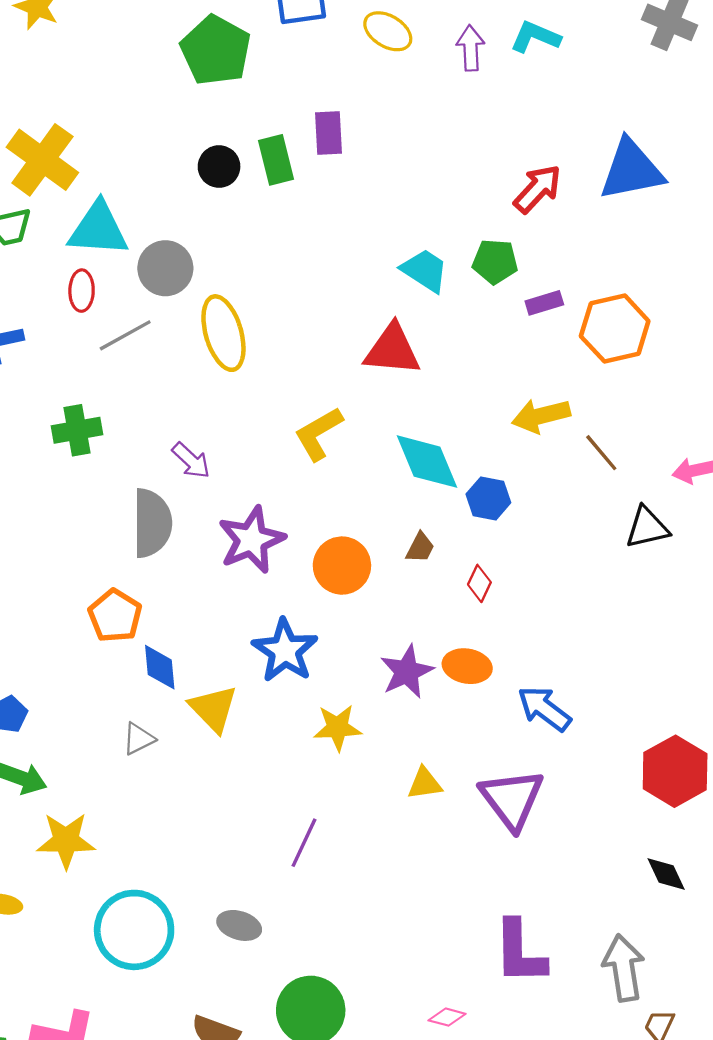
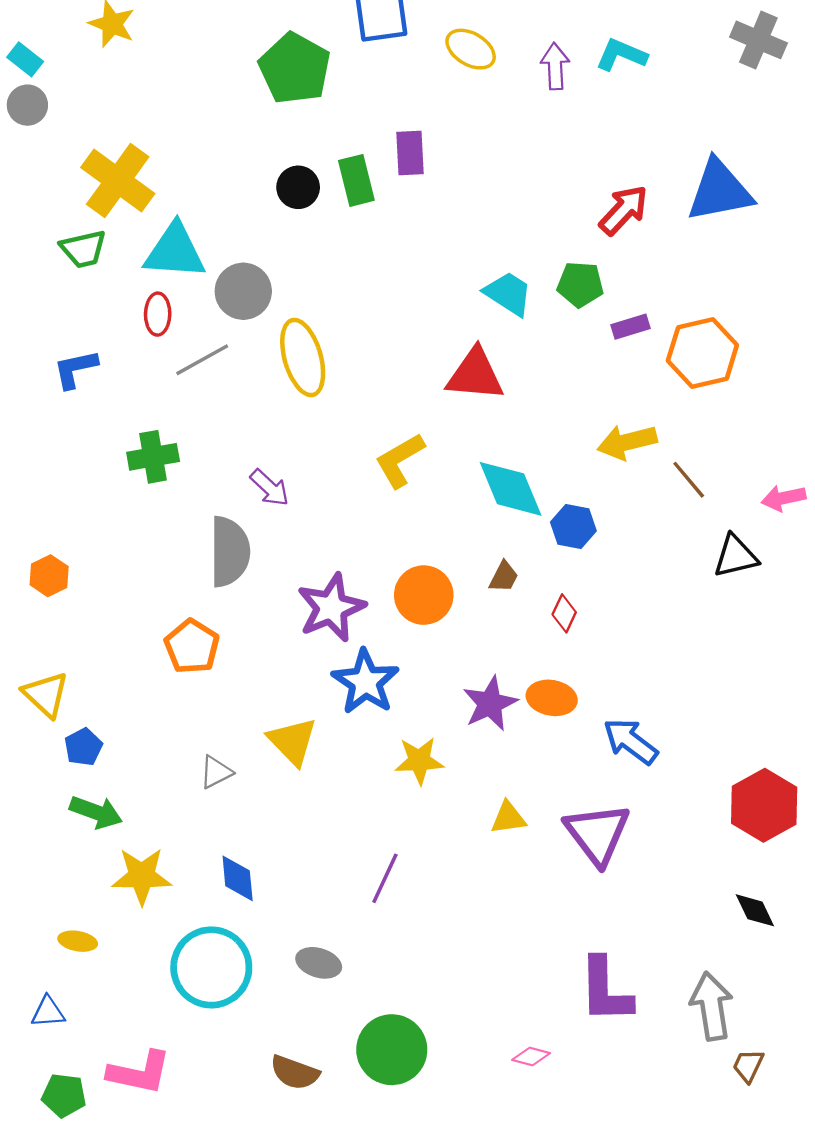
purple star: (251, 540) -> (331, 608), moved
blue diamond: (160, 667) -> (238, 878), moved

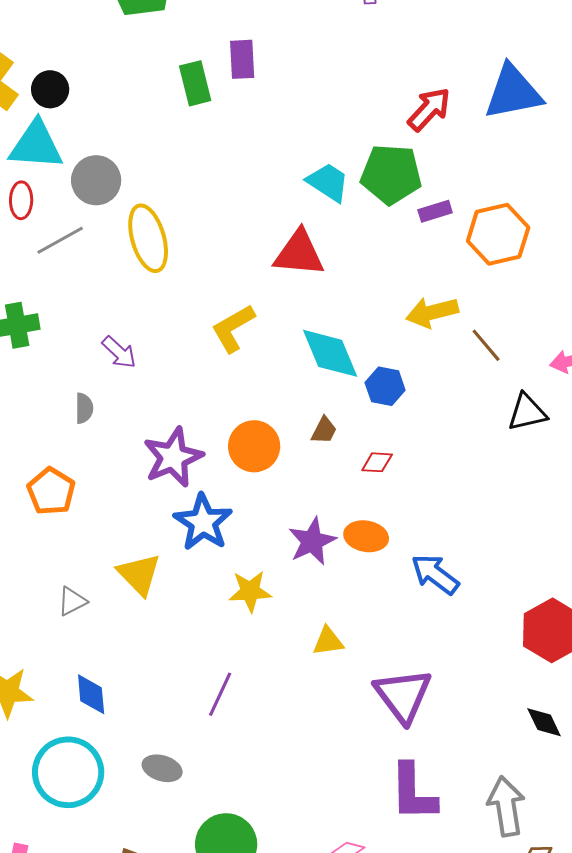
black circle: (298, 187) -> (50, 89), moved
green pentagon: (580, 284) -> (391, 174), size x1.5
gray semicircle: (230, 552) -> (84, 408), size x0.5
red diamond: (564, 613) -> (377, 462), turned 68
purple triangle: (597, 834) -> (403, 695), moved

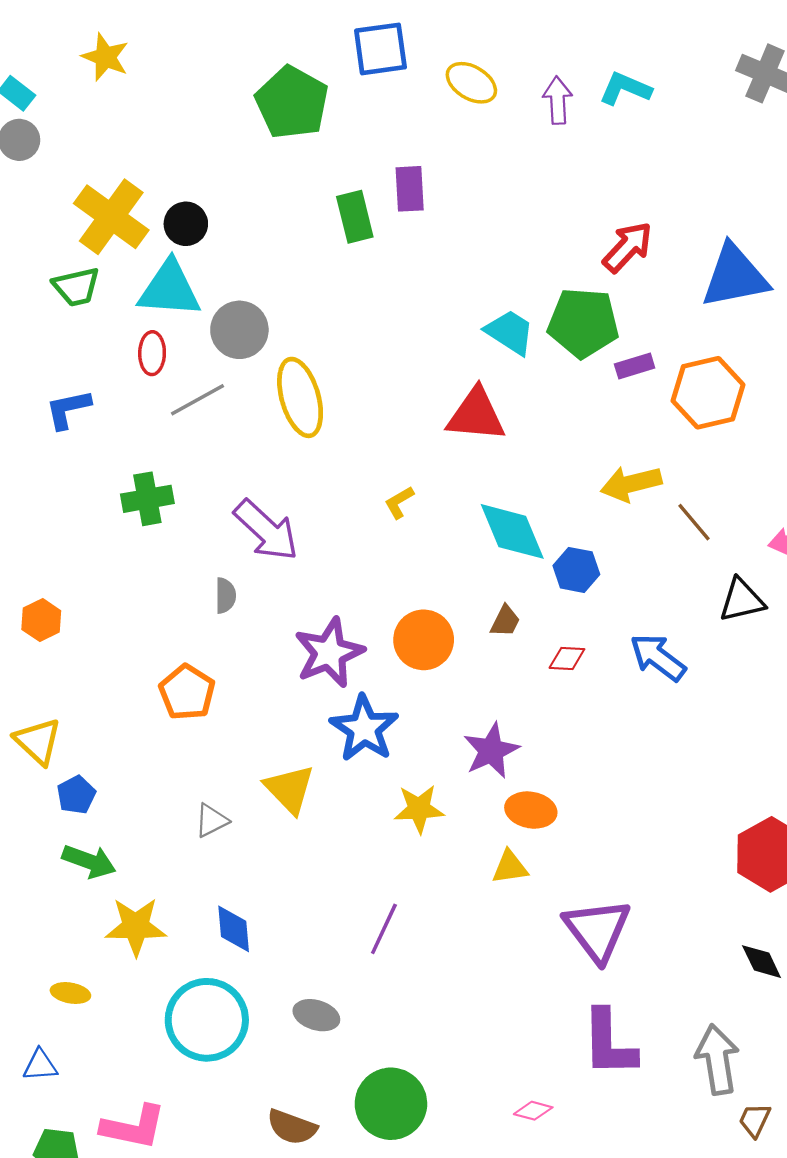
blue triangle: (513, 92) -> (735, 276), moved
yellow L-shape: (233, 328) -> (399, 502), size x0.6
purple arrow: (119, 352) -> (266, 530), size x1.6
orange ellipse: (366, 536) -> (531, 810), moved
blue arrow: (435, 574) -> (658, 657), moved

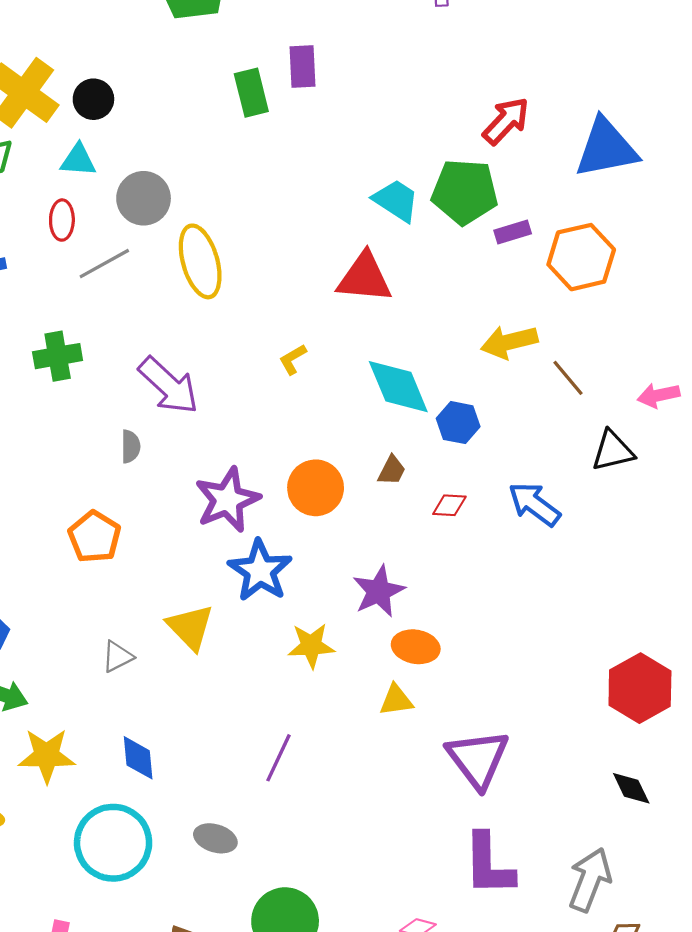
cyan triangle: (170, 289) -> (78, 160), size x0.6
gray arrow: (717, 1059) -> (590, 880), turned 30

